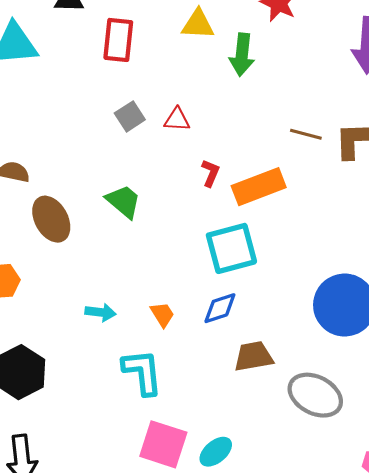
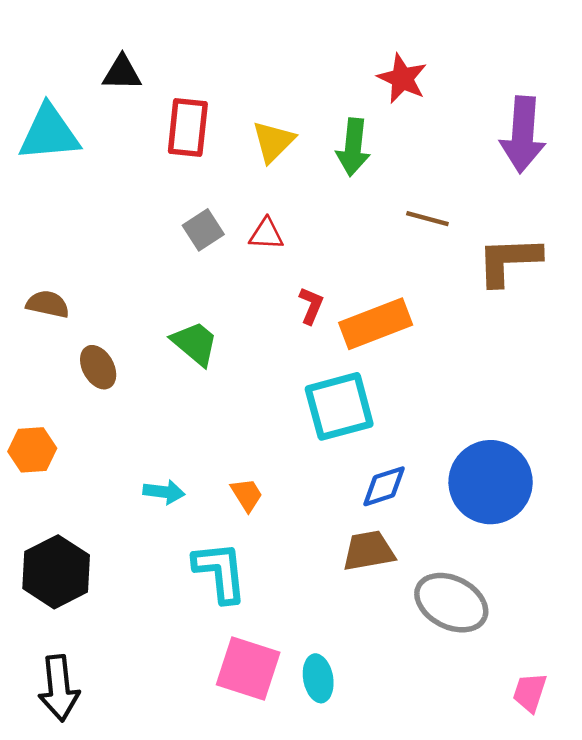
yellow triangle: (198, 24) -> (273, 142), moved, turned -48
brown line: (306, 134) -> (427, 219), moved
brown ellipse: (51, 219) -> (98, 367), size x0.7
blue diamond: (220, 308) -> (384, 486), moved
cyan ellipse: (216, 452) -> (318, 678), turned -60

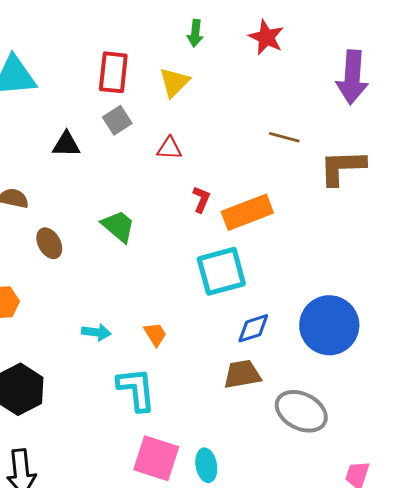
black triangle: (122, 73) -> (66, 144), moved
green arrow: (353, 147) -> (195, 33), moved, size x0.7
gray square: (203, 230) -> (117, 120), moved

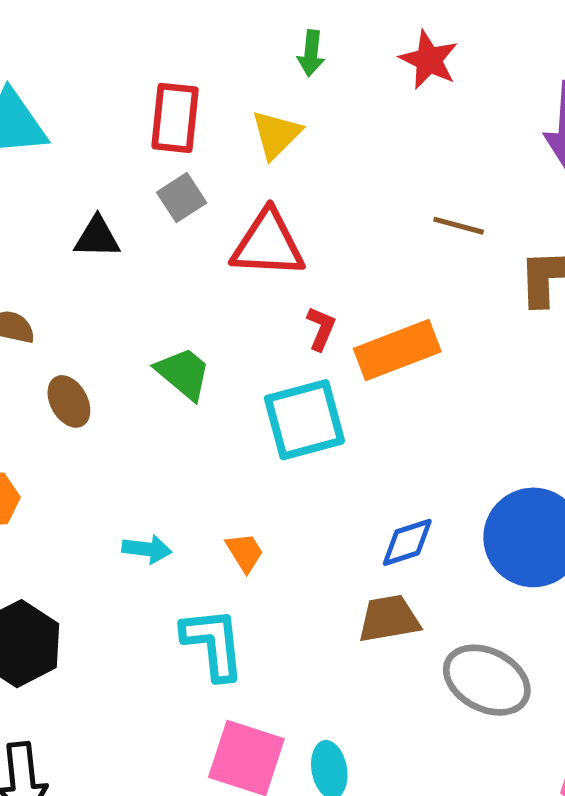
red triangle: (169, 148) -> (268, 244), size x1.8
cyan square: (221, 271) -> (304, 420), moved

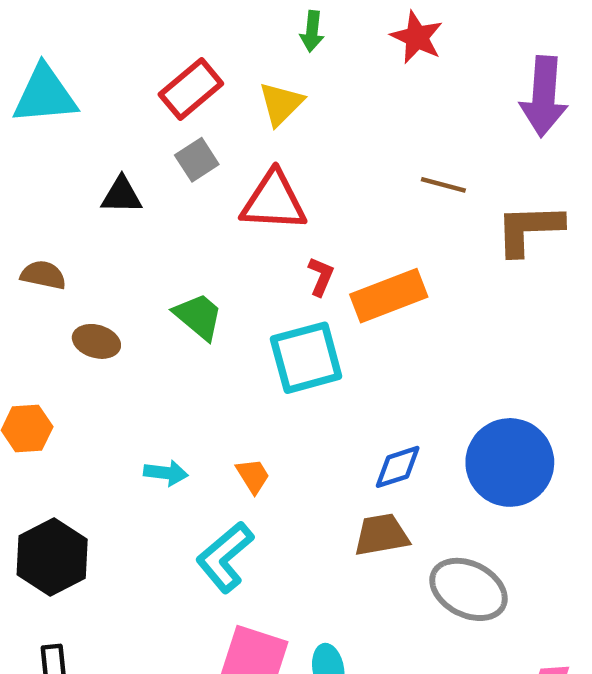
red rectangle: (175, 118) -> (191, 89), turned 44
brown ellipse: (69, 401) -> (96, 341), turned -45
cyan L-shape: (213, 644) -> (225, 557), turned -124

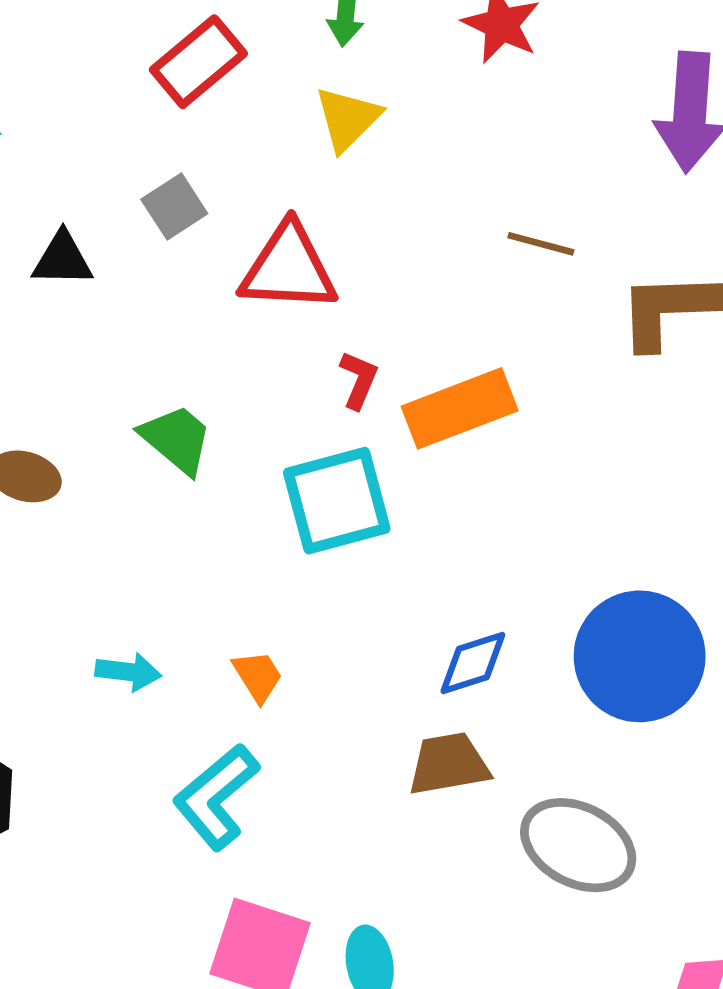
red rectangle: (191, 89) -> (198, 62), moved
yellow triangle: (281, 104) -> (348, 119), moved

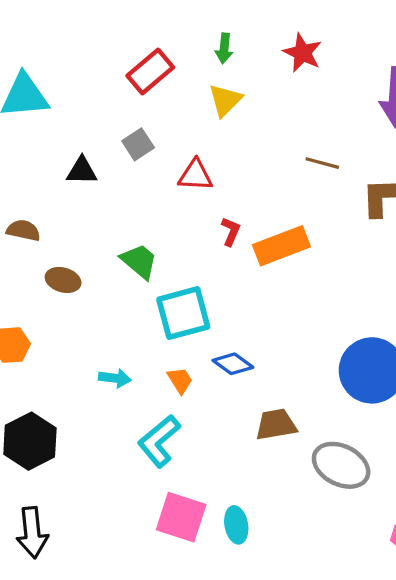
red triangle: (288, 268) -> (195, 175), size x0.7
cyan square: (337, 501) -> (183, 313), moved
blue diamond: (473, 663) -> (233, 364), moved, turned 54

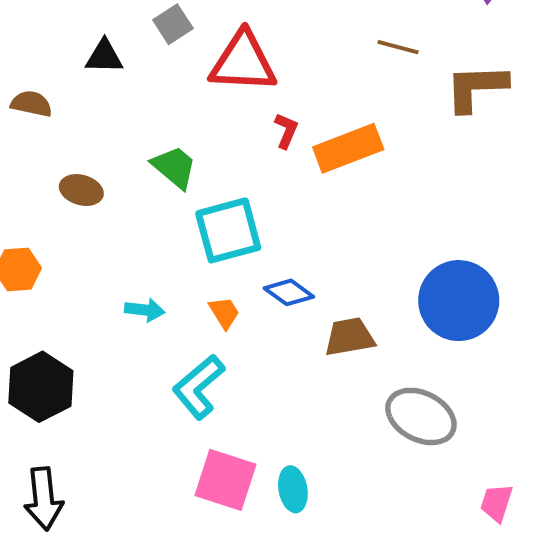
red triangle: (195, 175) -> (243, 62), size x1.6
brown semicircle: (23, 230) -> (31, 104), moved
brown trapezoid: (276, 424) -> (350, 337), moved

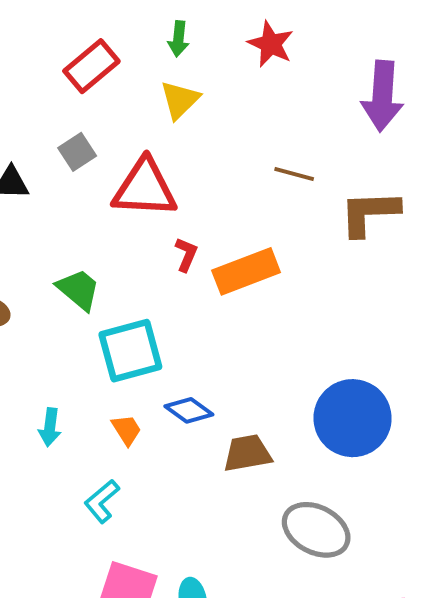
cyan arrow: (145, 310) -> (50, 427), turned 90
cyan L-shape: (199, 387) -> (102, 501), size x0.7

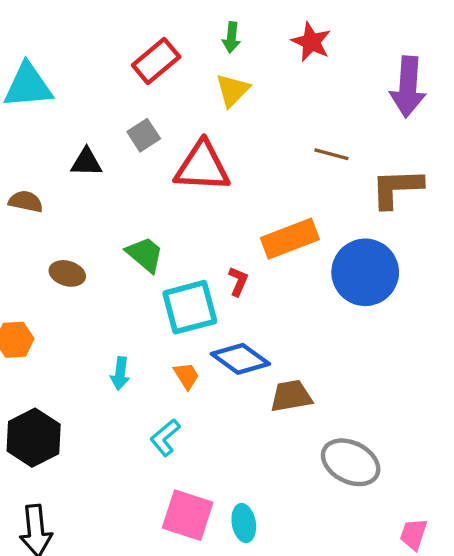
red L-shape: (186, 254) -> (238, 281), moved
blue diamond: (189, 410) -> (240, 359), size x1.4
blue circle: (353, 418) -> (365, 272), moved

